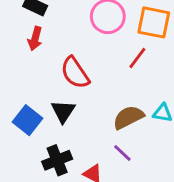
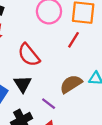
purple line: (122, 153) -> (49, 104), moved

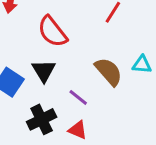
brown semicircle: (71, 84) -> (109, 72), turned 80

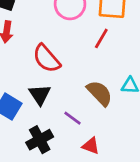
red triangle: (78, 130) -> (91, 146), moved

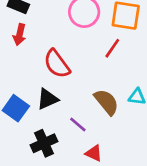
black triangle: (40, 95) -> (47, 99), turned 35

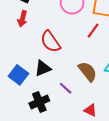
red triangle: (94, 153) -> (90, 110), moved

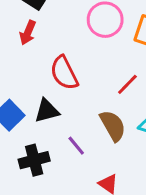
red line: (93, 31) -> (127, 84), moved

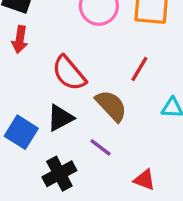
brown semicircle: (113, 126) -> (111, 106), moved

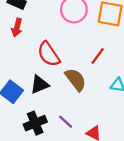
purple line: (101, 147) -> (66, 122), moved

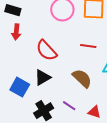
red line: (98, 56) -> (88, 46), turned 70
brown semicircle: (76, 80) -> (82, 78), moved

